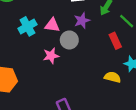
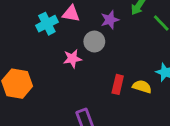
pink triangle: (52, 25) -> (71, 14), moved
red rectangle: (115, 41) -> (118, 84), moved, turned 35

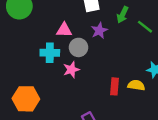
cyan cross: (47, 24) -> (50, 53), moved, turned 36
gray circle: (94, 42) -> (78, 47), moved

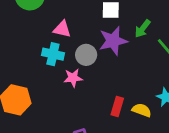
pink triangle: (64, 30) -> (62, 29), moved
purple star: (99, 31) -> (113, 41), size x1.5

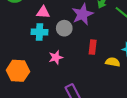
pink star: (73, 78) -> (56, 57), moved
red rectangle: (117, 107) -> (93, 47), moved

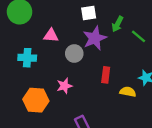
cyan cross: (40, 32) -> (27, 58), moved
orange hexagon: (18, 71) -> (36, 100), moved

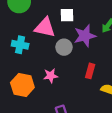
white square: (89, 13) -> (67, 15), moved
pink triangle: (51, 35) -> (45, 27), size x1.5

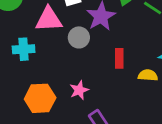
pink star: (51, 76) -> (79, 90), moved

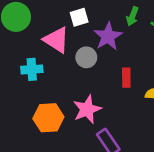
pink triangle: (49, 19) -> (56, 40), turned 36
pink star: (79, 90) -> (87, 109), size x1.5

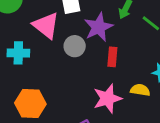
red rectangle: (126, 78) -> (112, 57), moved
pink star: (87, 109) -> (107, 98), moved

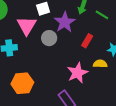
pink triangle: (46, 25) -> (27, 26), turned 30
red rectangle: (112, 57) -> (87, 41), moved, turned 32

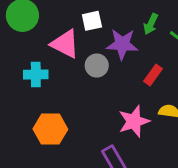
purple star: (65, 22) -> (122, 44), turned 30
pink triangle: (27, 26) -> (65, 44), turned -40

